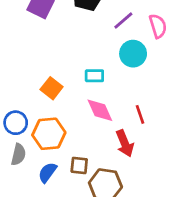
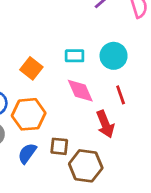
cyan circle: (133, 54) -> (114, 56), moved

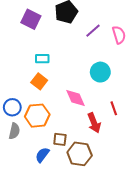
cyan rectangle: (75, 56) -> (42, 59), moved
red line: (121, 95) -> (114, 108), moved
blue semicircle: (27, 153) -> (42, 155), moved

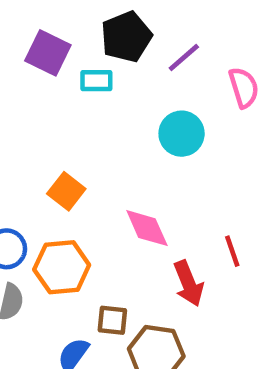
purple line: (93, 31) -> (184, 58), moved
cyan rectangle: (42, 59) -> (96, 81), moved
cyan circle: (100, 72) -> (182, 134), moved

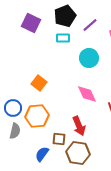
cyan rectangle: (96, 81) -> (63, 38), moved
pink diamond: (147, 228) -> (87, 94), moved
red arrow: (188, 283) -> (79, 126), moved

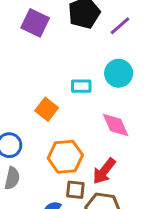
cyan rectangle: (63, 38) -> (81, 86), moved
orange hexagon: (37, 116) -> (65, 157), moved
red arrow: (79, 126) -> (104, 171), turned 60

